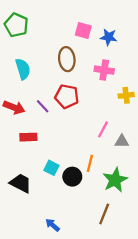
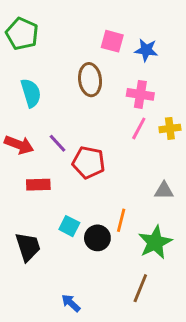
red pentagon: (67, 96) -> (89, 162), moved
pink line: (103, 129) -> (139, 128), moved
black trapezoid: (21, 183) -> (28, 247), turned 45

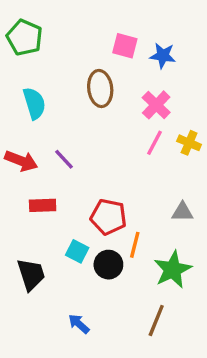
pink cross: (140, 94) -> (156, 105), turned 35
yellow cross: (170, 128) -> (189, 143), turned 30
red pentagon: (89, 162) -> (108, 217), moved
blue arrow: (71, 303) -> (79, 324), moved

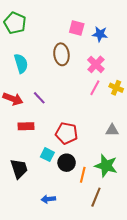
orange line: (135, 245) -> (83, 175), moved
green star: (173, 270) -> (106, 166), turned -30
blue arrow: (79, 324) -> (48, 199), turned -48

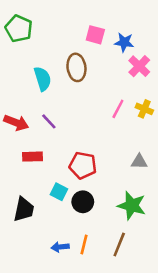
cyan semicircle: (21, 63) -> (43, 79), moved
pink cross: (96, 64) -> (139, 66), moved
black trapezoid: (19, 169) -> (24, 209), turned 30
orange line: (83, 175) -> (84, 244), moved

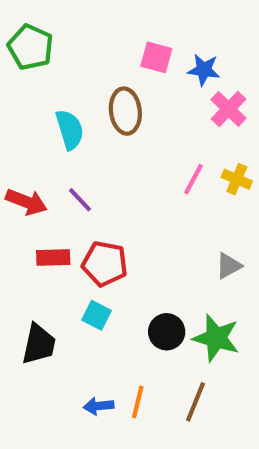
gray triangle: (139, 162) -> (229, 266), turned -30
red pentagon: (83, 165) -> (105, 264), moved
black circle: (83, 202) -> (167, 332), moved

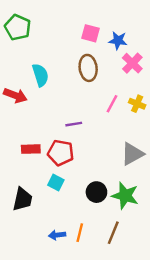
brown ellipse: (125, 111) -> (88, 68), moved
purple line: (80, 200) -> (74, 124), moved, turned -56
red arrow: (26, 202) -> (15, 95), moved
gray triangle: (229, 266) -> (132, 154), size x1.5

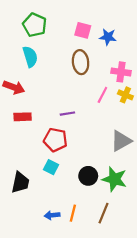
green pentagon: (18, 27) -> (35, 25), moved
pink cross: (132, 63) -> (121, 72), moved, turned -36
cyan semicircle: (40, 75) -> (30, 57), moved
red rectangle: (31, 149) -> (23, 117), moved

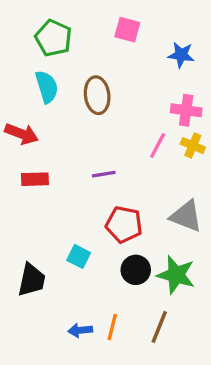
pink square: (83, 30) -> (127, 30), moved
blue star: (108, 37) -> (181, 55), moved
brown ellipse: (81, 62) -> (97, 95), moved
red pentagon: (55, 140) -> (124, 224), moved
gray triangle: (121, 141) -> (186, 216), turned 50

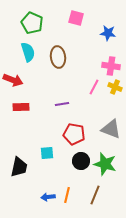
cyan square: (79, 256) -> (47, 153), turned -32

